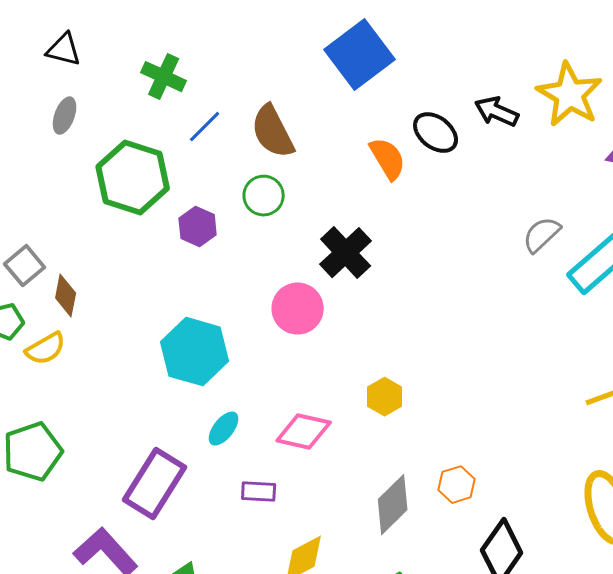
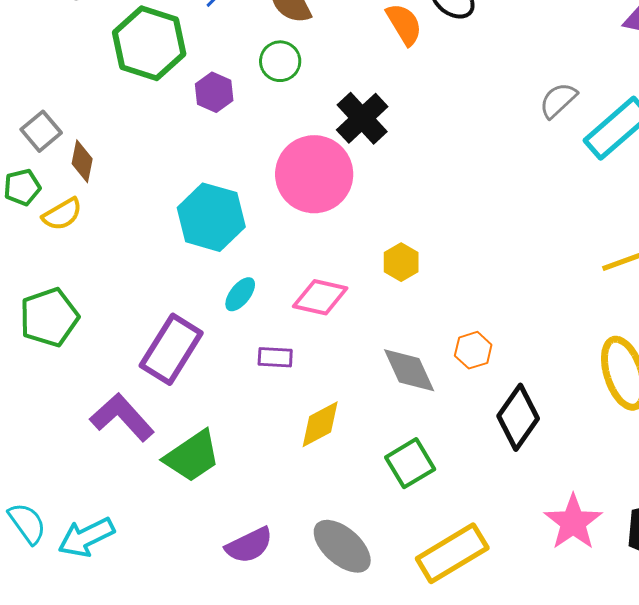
pink circle: (298, 309) -> (314, 174), size x1.5
gray diamond: (393, 505) -> (409, 370), turned -70

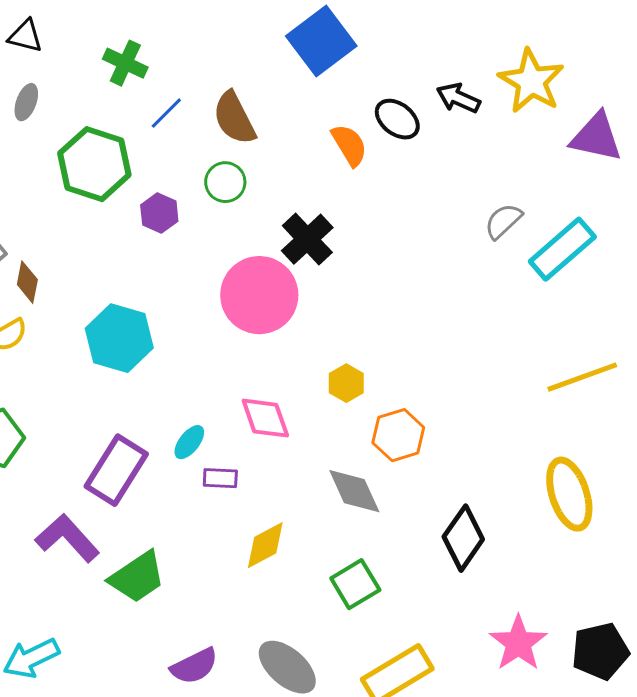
cyan hexagon: (211, 217) -> (119, 338), moved
cyan ellipse: (240, 294) -> (189, 442), moved
pink diamond: (320, 297) -> (265, 418), turned 58
orange hexagon: (473, 350) -> (398, 435), moved, size x1.4

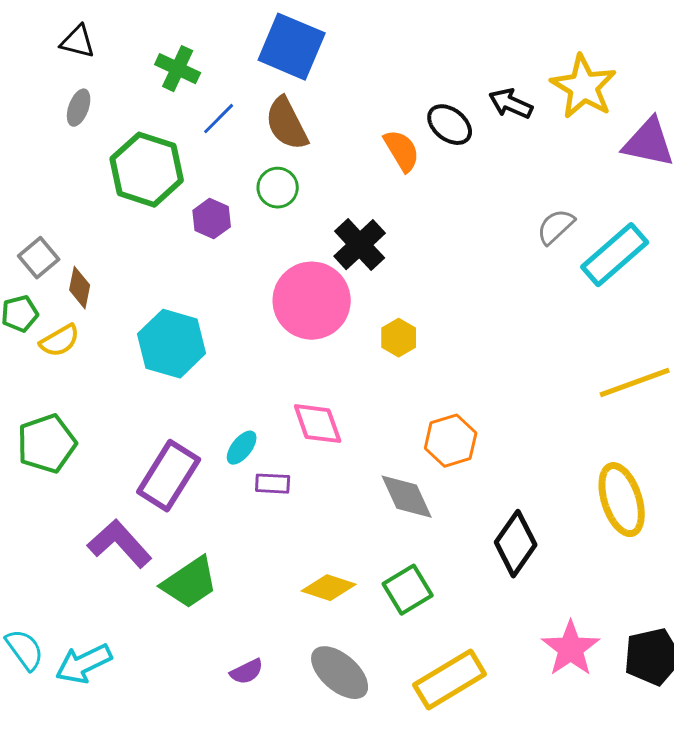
blue square: (321, 41) -> (292, 47), moved, turned -30
yellow hexagon: (346, 383) -> (399, 338), moved
yellow diamond: (265, 545) -> (329, 588), moved, turned 46
purple semicircle: (194, 666) -> (247, 672), size x0.7

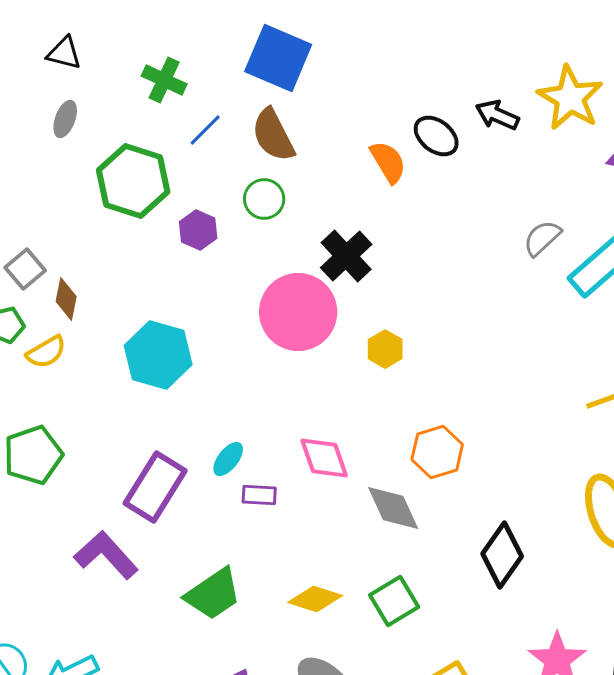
pink diamond: (318, 424) -> (324, 458), moved
green trapezoid: (190, 583) -> (213, 594), moved

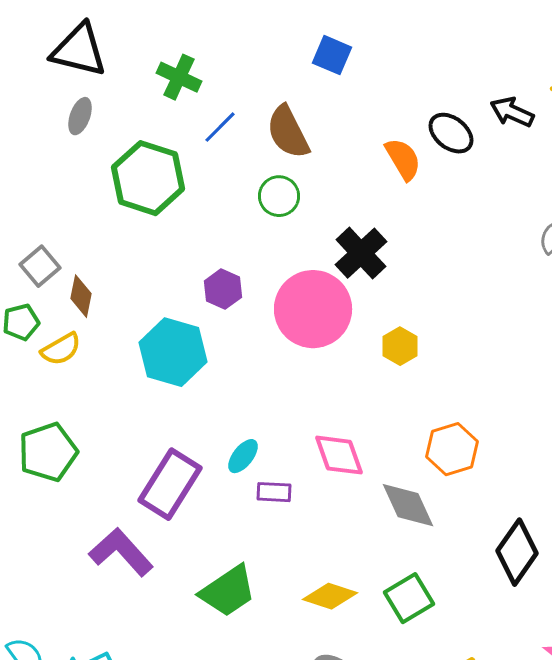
black triangle: (64, 53) -> (79, 50), size x1.6
blue square: (278, 58) -> (332, 55), moved, size x0.6
purple hexagon: (198, 230) -> (223, 289), moved

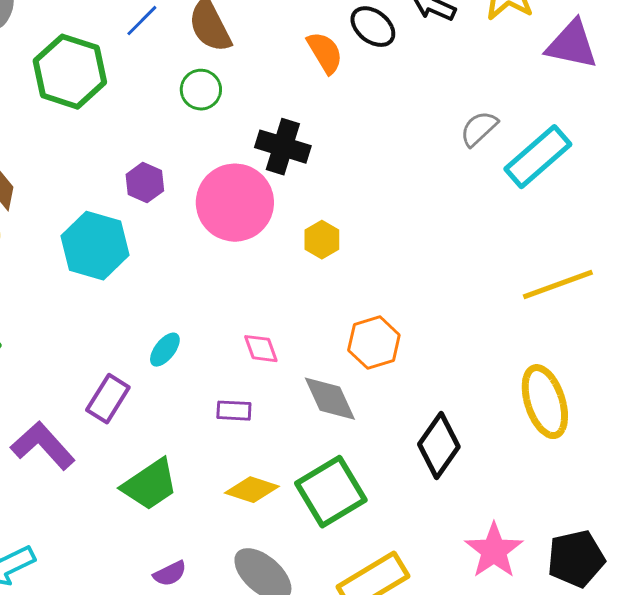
black cross: (361, 253) -> (283, 147), turned -30
pink diamond: (339, 455) -> (261, 349), size x0.7
purple rectangle: (170, 484) -> (108, 399), moved, size x0.7
purple rectangle: (274, 492) -> (234, 411), moved
green square: (409, 598) -> (331, 492), size x1.4

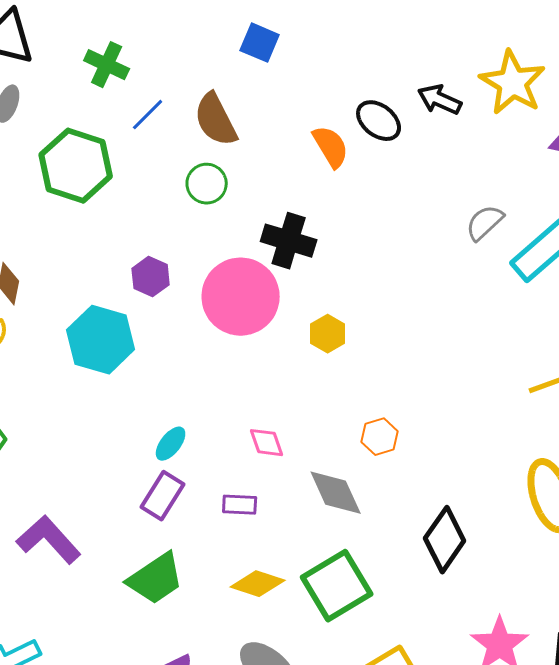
orange hexagon: (374, 343) -> (380, 437), size x0.7
purple rectangle: (108, 399) -> (163, 496), moved

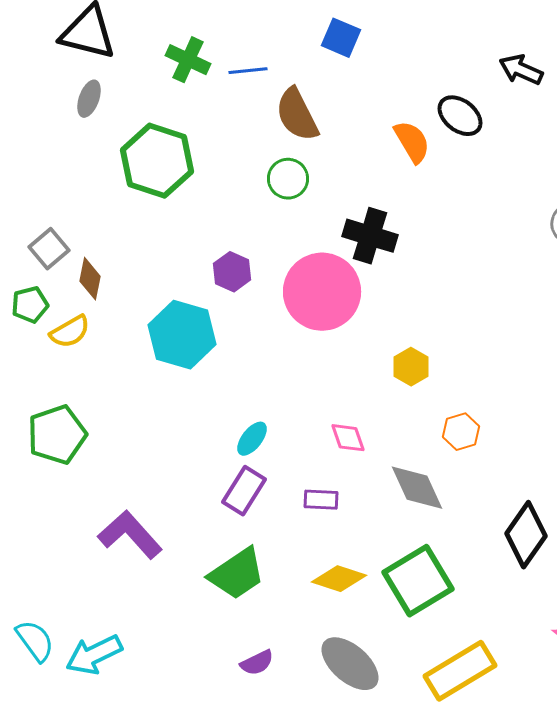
black arrow: (440, 100) -> (521, 70), moved
blue line: (148, 115) -> (248, 71), moved, turned 39
yellow hexagon: (328, 334) -> (411, 367), moved

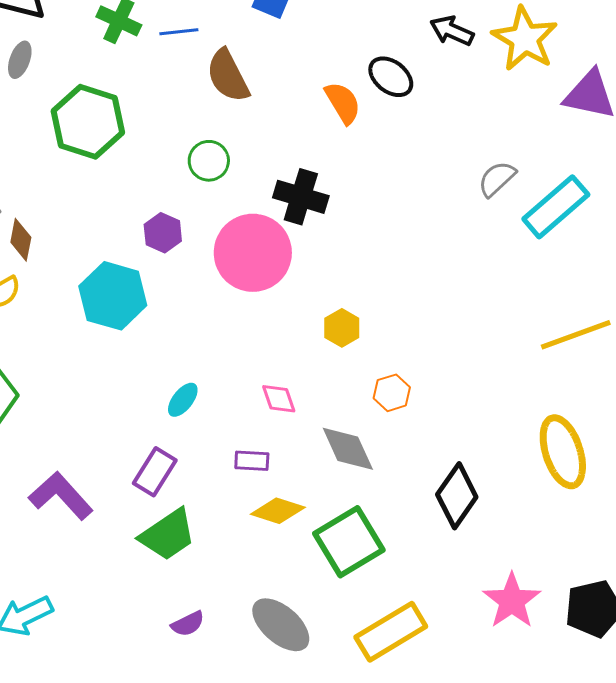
green circle: (288, 179) -> (209, 161), moved
purple rectangle: (244, 491) -> (155, 472), moved
yellow diamond: (339, 579) -> (278, 511), moved

